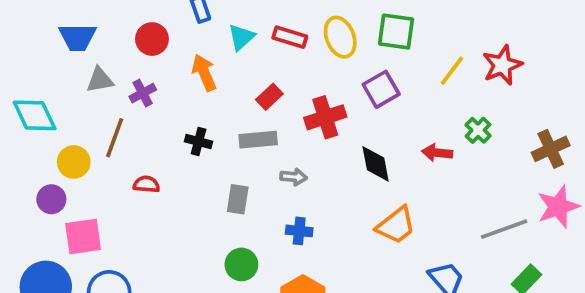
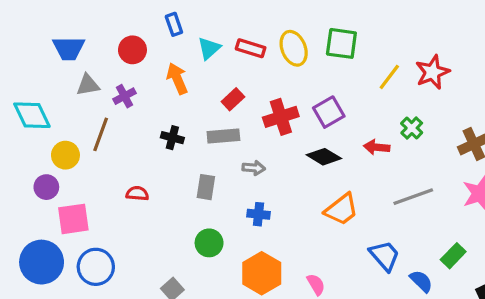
purple square: (381, 89) -> (329, 112), moved
black diamond: (376, 164) -> (324, 157), turned -48
red semicircle: (146, 184) -> (137, 193), moved
gray line: (504, 229) -> (413, 197), moved

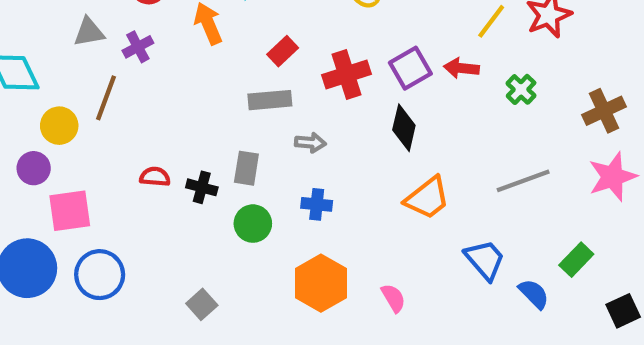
black cross: (172, 138) -> (202, 187), moved
red arrow: (377, 147) -> (461, 68), moved
black diamond: (324, 157) -> (404, 128), turned 72
green circle: (209, 243) -> (253, 224), moved

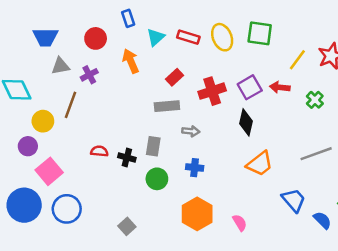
pink square: (70, 211) -> (49, 171), turned -32

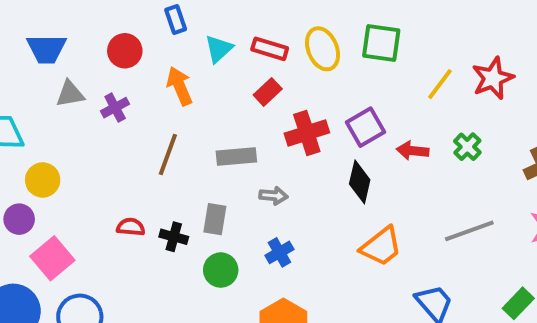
red rectangle: (175, 77) -> (268, 92), moved
red arrow: (280, 87) -> (413, 151), moved
brown line: (70, 105) -> (168, 155), moved
blue cross: (195, 168) -> (279, 252), turned -36

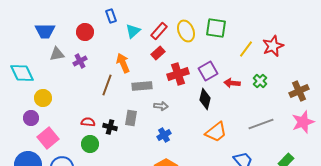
red rectangle: (270, 49) -> (159, 31), turned -66
orange arrow: (180, 86) -> (123, 63), moved
green circle: (221, 270) -> (90, 144), moved

